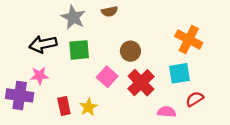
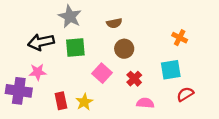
brown semicircle: (109, 11) -> (114, 23), moved
orange cross: (189, 39) -> (180, 38), size x0.6
red cross: (141, 83) -> (134, 79), size x0.6
pink semicircle: (167, 112) -> (145, 103), moved

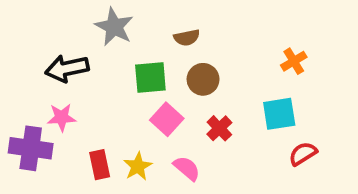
orange cross: (180, 38) -> (294, 61), turned 32
green square: (75, 48) -> (150, 78), moved
pink semicircle: (145, 103) -> (187, 168), moved, turned 35

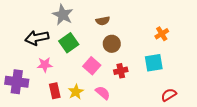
green square: (150, 78) -> (69, 43), moved, turned -30
pink star: (62, 117) -> (45, 65), moved
red cross: (219, 128) -> (121, 71), turned 32
red semicircle: (303, 154) -> (169, 95), moved

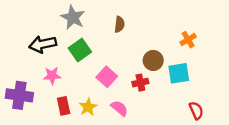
brown semicircle: (103, 21) -> (119, 24), turned -72
brown circle: (112, 44) -> (153, 60), moved
red semicircle: (169, 95) -> (196, 110), turned 98

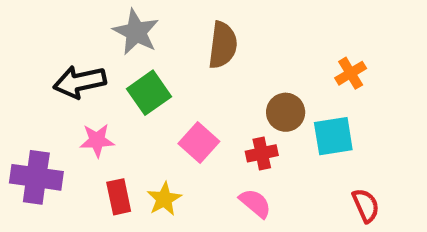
brown semicircle: (119, 24) -> (223, 45), size x1.5
pink semicircle: (119, 108) -> (255, 203), moved

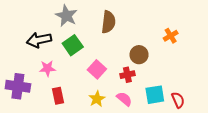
cyan square: (333, 136) -> (155, 95), moved
yellow star: (164, 199) -> (97, 99), moved

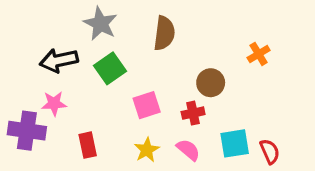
pink star: (47, 68) -> (54, 103), moved
pink square: (97, 69) -> (147, 105), turned 30

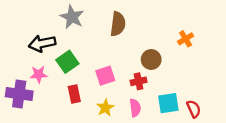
green square: (110, 68) -> (67, 62), moved
red rectangle: (88, 145) -> (74, 94), moved
pink semicircle: (188, 150) -> (135, 108), turned 42

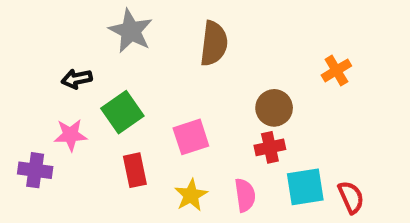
black arrow: (42, 43) -> (77, 79), size x0.6
red cross: (139, 81) -> (270, 147), moved
purple cross: (19, 94) -> (35, 170), size x0.7

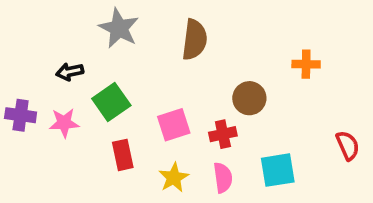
orange cross: (336, 70) -> (306, 64), turned 32
red cross: (270, 147) -> (223, 134), moved
purple cross: (35, 170) -> (21, 115), moved
red semicircle: (351, 197) -> (348, 145), moved

